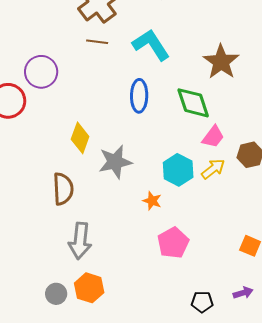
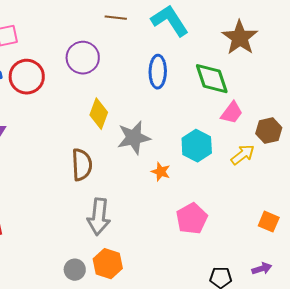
purple circle: (41, 72) -> (83, 58), moved
yellow arrow: (213, 169) -> (243, 155), moved
orange star: (152, 201) -> (161, 172), moved

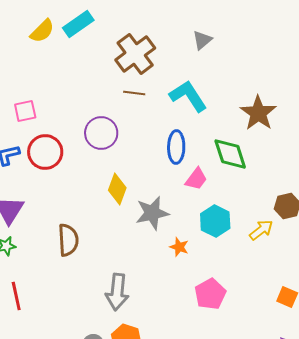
pink trapezoid: (232, 113) -> (196, 179), moved
brown semicircle: (82, 165) -> (68, 240), moved

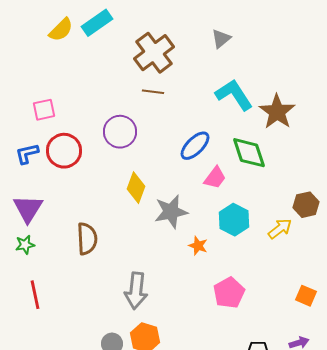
cyan L-shape: (188, 96) -> (234, 95), moved
blue ellipse: (176, 147) -> (195, 146), turned 44

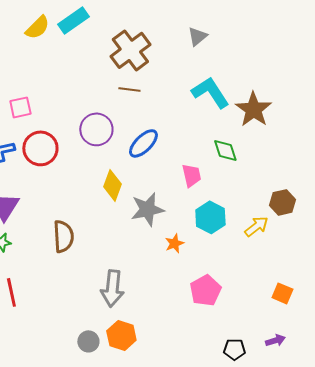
blue ellipse: (195, 146) -> (143, 143), moved
green diamond: (249, 153) -> (225, 150), size x0.7
pink trapezoid: (215, 178) -> (191, 175), turned -50
orange star: (198, 246) -> (174, 243), turned 30

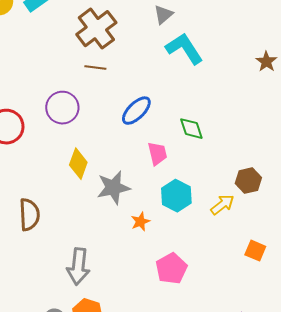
cyan L-shape: (210, 92) -> (184, 49), moved
brown star: (253, 109) -> (266, 62), moved, size x0.6
blue ellipse: (143, 143) -> (136, 111), moved
orange square: (282, 293) -> (255, 251), moved

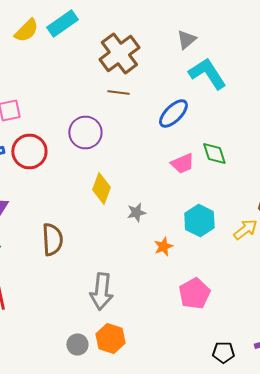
blue ellipse: (136, 111) -> (173, 114), moved
pink trapezoid: (157, 154) -> (182, 164), moved, turned 80
gray star: (113, 188) -> (136, 212), size x0.6

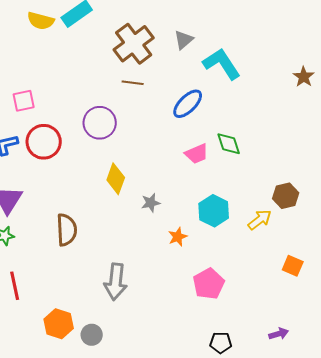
yellow semicircle: (26, 30) -> (41, 21), turned 60
gray triangle: (186, 40) -> (184, 40), moved
orange hexagon: (110, 338) -> (59, 324), moved
black pentagon: (223, 352) -> (221, 343), moved

